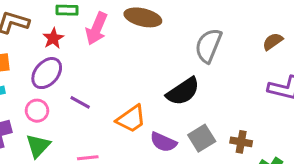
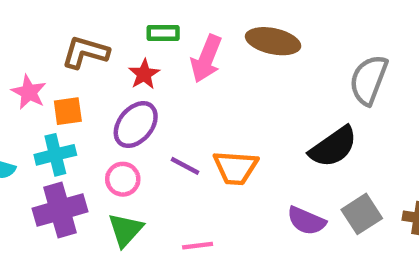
orange trapezoid: (131, 119) -> (236, 168), moved, turned 40

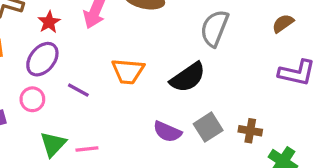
orange trapezoid: (236, 168) -> (128, 71), moved
green triangle: (125, 230) -> (53, 144), moved

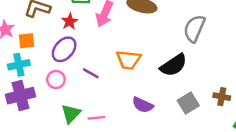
brown cross: (250, 131) -> (222, 97), moved
purple semicircle: (167, 132) -> (143, 105), moved

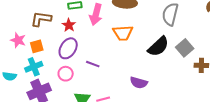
orange trapezoid: (128, 60) -> (123, 33), moved
gray square: (188, 103) -> (185, 48), moved

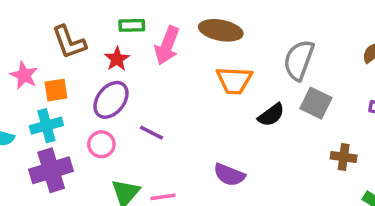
brown L-shape: (41, 19) -> (69, 42), turned -125
orange trapezoid: (123, 33) -> (234, 80), moved
black semicircle: (158, 47) -> (271, 115), size x0.7
gray square: (185, 48) -> (316, 103), moved, turned -30

